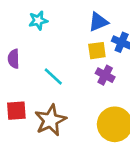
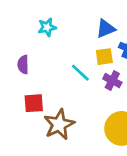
cyan line: (53, 76) -> (80, 73), moved
red square: (16, 111) -> (34, 103), moved

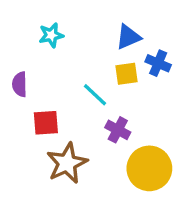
purple cross: (112, 81) -> (118, 130), moved
red square: (34, 103) -> (46, 123), moved

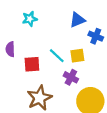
yellow square: (127, 74) -> (77, 56), moved
red square: (46, 123) -> (32, 64), moved

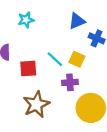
yellow square: (77, 56) -> (77, 59), turned 32
purple cross: (71, 77) -> (70, 82), turned -32

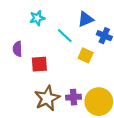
cyan line: (55, 59) -> (65, 36), moved
purple cross: (70, 82) -> (73, 97), moved

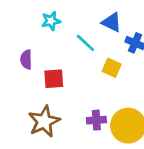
blue triangle: (86, 19) -> (112, 22), turned 49
brown star: (47, 98) -> (44, 121), moved

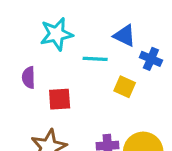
cyan star: (51, 21) -> (56, 34), size x1.5
cyan line: (85, 43) -> (95, 59), turned -40

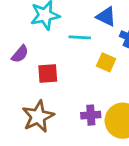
purple semicircle: (29, 77) -> (20, 54), turned -138

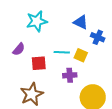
cyan line: (80, 37) -> (62, 52), moved
purple cross: (91, 115) -> (70, 75), moved

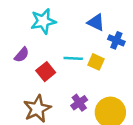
red square: (39, 63) -> (46, 72), turned -35
purple cross: (70, 75) -> (79, 103), moved, turned -32

